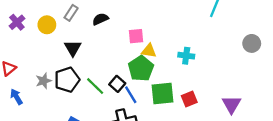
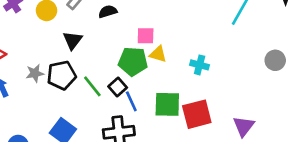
green pentagon: (141, 68) -> (133, 61), moved, turned 30
red square: (189, 99) -> (197, 114), size x1.6

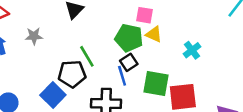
cyan cross: (200, 65) -> (192, 50), turned 30
black pentagon: (61, 75) -> (72, 74), moved
black square: (118, 87) -> (129, 62), moved

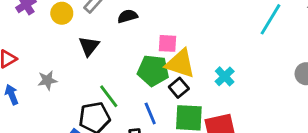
yellow triangle: (154, 34) -> (180, 63), size x1.6
black square: (129, 62) -> (179, 88), moved

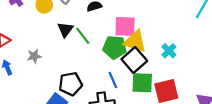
pink square: (168, 43) -> (125, 26), size x1.5
black square: (179, 88) -> (134, 60), size x1.6
green line: (109, 96) -> (83, 36), moved

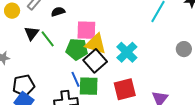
cyan cross: (169, 51) -> (127, 52), size x1.5
green square: (142, 83) -> (89, 86), moved
black pentagon: (70, 84) -> (24, 85), moved

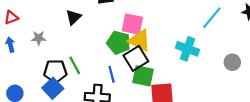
green line: (48, 39) -> (75, 65), moved
cyan cross: (127, 52) -> (187, 49), moved, turned -35
green square: (89, 86) -> (143, 76), moved

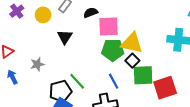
pink square: (132, 24) -> (108, 27), moved
black square: (136, 58) -> (132, 61), size x0.6

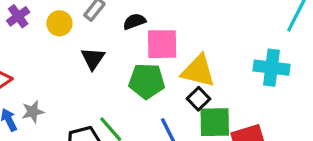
green pentagon: (113, 50) -> (147, 81), moved
gray star: (37, 64) -> (33, 112), moved

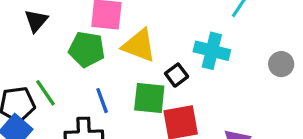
black square: (198, 99) -> (177, 75), moved

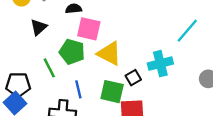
cyan cross: (212, 51) -> (160, 64), turned -35
green line: (46, 93) -> (49, 68), moved

